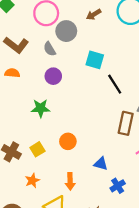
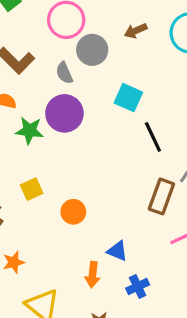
purple circle: (53, 76) -> (64, 113), size x1.5
green star: (41, 108) -> (29, 131), moved
yellow square: (37, 149) -> (32, 189), moved
orange arrow: (70, 181) -> (93, 275), moved

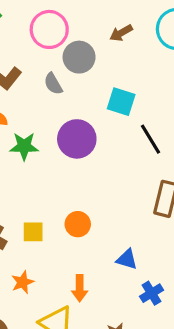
purple circle: (64, 113) -> (77, 139), moved
yellow square: (32, 189) -> (33, 232), moved, turned 30
orange arrow: (93, 275) -> (80, 288), moved

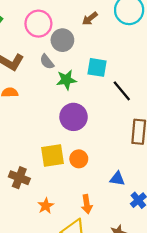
purple circle: (77, 139) -> (74, 117), moved
green star: (24, 146) -> (66, 80), moved
yellow square: (33, 232) -> (53, 156), moved, size x1.5

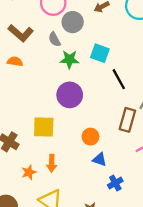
orange circle: (79, 159) -> (90, 137), moved
orange arrow: (87, 204) -> (52, 163), moved

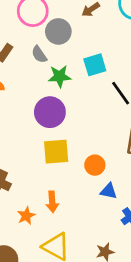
cyan square: (100, 53) -> (95, 65), turned -30
purple circle: (70, 95) -> (50, 112), moved
yellow square: (44, 127) -> (56, 152), moved

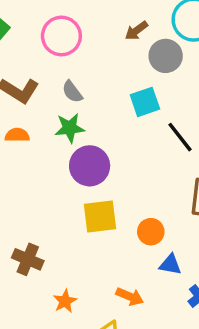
gray circle: (58, 31) -> (166, 56), moved
green star: (60, 76) -> (70, 128), moved
orange arrow: (52, 202) -> (130, 297), moved, turned -60

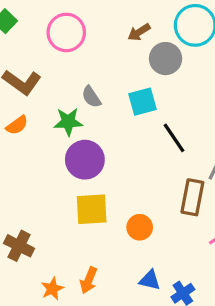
gray semicircle: (72, 92) -> (91, 97), moved
orange semicircle: (17, 135) -> (17, 125), turned 140
blue triangle: (170, 265) -> (150, 280), moved
orange arrow: (130, 297) -> (89, 280), moved, turned 85

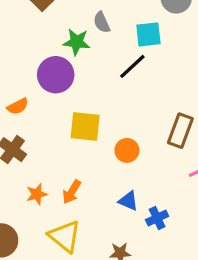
orange semicircle: (17, 125) -> (18, 106), moved
black line: (174, 138) -> (132, 66), moved, turned 72
purple circle: (85, 160) -> (56, 75), moved

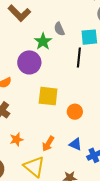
green star: (77, 42) -> (43, 41), turned 30
black line: (132, 66) -> (79, 58), turned -42
orange arrow: (72, 192) -> (48, 144), moved

